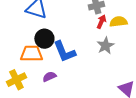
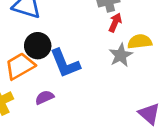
yellow semicircle: (118, 22) -> (140, 42), moved
orange trapezoid: (31, 54) -> (20, 66), turned -30

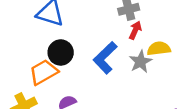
blue L-shape: (65, 63) -> (105, 58), moved, turned 68

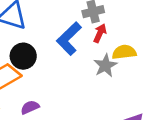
blue L-shape: (105, 58) -> (69, 39), moved

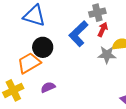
gray star: (105, 66) -> (107, 55), turned 30

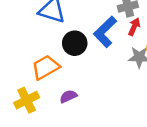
black circle: (43, 47) -> (75, 43), moved

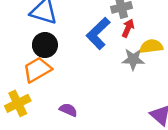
black circle: (75, 43) -> (45, 45), moved
purple semicircle: (68, 96) -> (68, 110), moved, turned 48

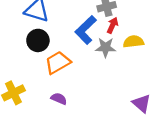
gray star: (133, 59) -> (106, 47), moved
orange trapezoid: (37, 70) -> (58, 63), moved

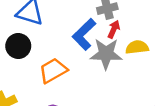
black circle: (38, 40) -> (18, 46), moved
gray star: (106, 47) -> (106, 54), size x1.4

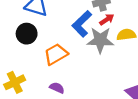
red arrow: (114, 29) -> (107, 19), turned 32

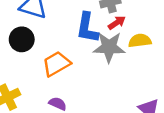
blue L-shape: (82, 24) -> (87, 28), turned -36

